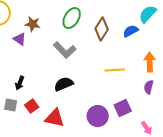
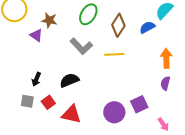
yellow line: (115, 70) -> (114, 54), moved
black semicircle: (64, 84) -> (69, 80), moved

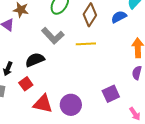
black semicircle: (69, 80) -> (35, 60), moved
red square: (48, 102) -> (26, 84), moved
purple circle: (114, 112) -> (71, 105), moved

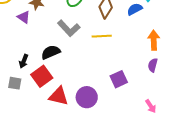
red square: (26, 84) -> (42, 76), size x1.5
purple square: (111, 94) -> (119, 79), moved

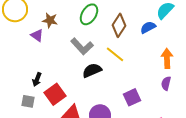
yellow line: (102, 36) -> (115, 54), turned 42
black semicircle: (51, 52) -> (92, 70), moved

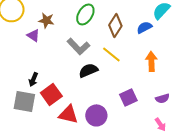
orange arrow: (167, 58) -> (151, 61), moved
purple semicircle: (166, 83) -> (162, 98), moved, turned -120
gray square: (28, 101) -> (24, 101), size x1.6

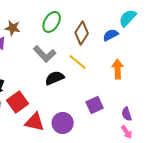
purple semicircle: (162, 98) -> (127, 114), moved, turned 88

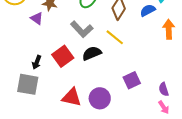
orange arrow: (118, 69) -> (169, 29), moved
red square: (18, 102) -> (63, 56), moved

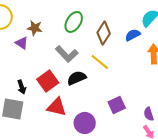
black arrow: (37, 62) -> (22, 87), turned -40
red triangle: (72, 97) -> (57, 107), moved

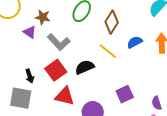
blue semicircle: (133, 35) -> (135, 42), moved
gray L-shape: (67, 54) -> (59, 42), moved

